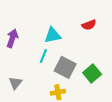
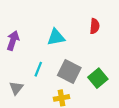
red semicircle: (89, 25) -> (95, 26), turned -64
cyan line: (43, 56) -> (38, 69), moved

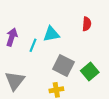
cyan line: (38, 69) -> (33, 45), moved
gray triangle: (16, 88) -> (15, 81), size x1.5

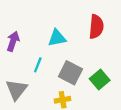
red semicircle: (87, 24) -> (96, 27), size x1.5
cyan line: (33, 45) -> (38, 65), moved

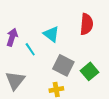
cyan triangle: (57, 38) -> (51, 34), turned 48
cyan line: (38, 65) -> (30, 49), moved, turned -56

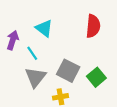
cyan triangle: (51, 34) -> (44, 28), moved
gray triangle: (15, 80) -> (35, 77), moved

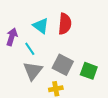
red semicircle: (93, 26) -> (65, 24), moved
green square: (96, 77) -> (89, 71), turned -30

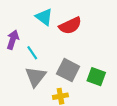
red semicircle: (65, 24) -> (70, 26), turned 60
cyan triangle: (41, 26) -> (44, 17), moved

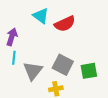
cyan line: (32, 53) -> (14, 58), moved, turned 40
green square: (96, 77) -> (89, 71), turned -30

